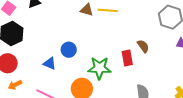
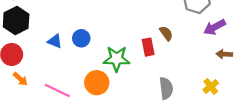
blue triangle: (50, 63) -> (55, 41), moved
orange arrow: (15, 85) -> (20, 79), turned -112

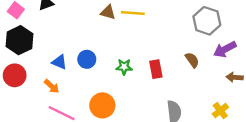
brown semicircle: (166, 33) -> (192, 60), moved
green star: (117, 59) -> (124, 67), moved, size x0.6
orange arrow: (20, 79) -> (52, 86), moved

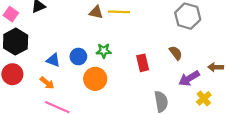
purple arrow: (225, 49) -> (189, 78), moved
green star: (124, 67) -> (104, 51), moved
orange circle: (102, 105) -> (95, 79), moved

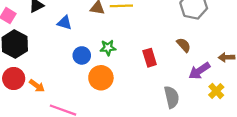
blue triangle: (53, 60) -> (65, 23), moved
orange arrow: (47, 83) -> (37, 86), moved

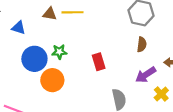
brown semicircle: (184, 45) -> (142, 44), moved, turned 48
blue circle: (82, 55) -> (34, 59), size x1.5

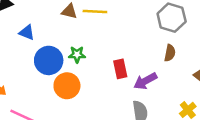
blue triangle: (19, 28) -> (27, 33), moved
purple arrow: (146, 75) -> (145, 81), moved

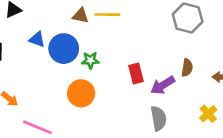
brown semicircle: (170, 53) -> (187, 68), moved
blue circle: (49, 60) -> (64, 49), moved

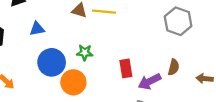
blue triangle: (37, 39) -> (37, 29), turned -35
blue circle: (64, 49) -> (52, 62), moved

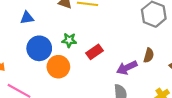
red rectangle: (126, 68) -> (94, 52), moved, turned 63

